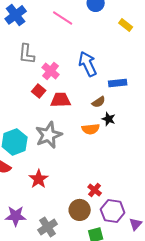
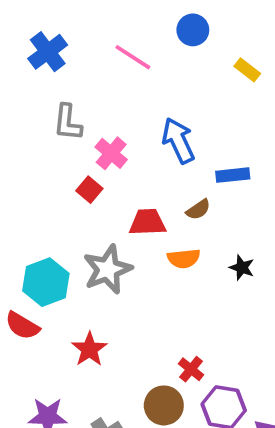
red trapezoid: (61, 100) -> (147, 222), moved
black star: (109, 119) -> (242, 268), moved

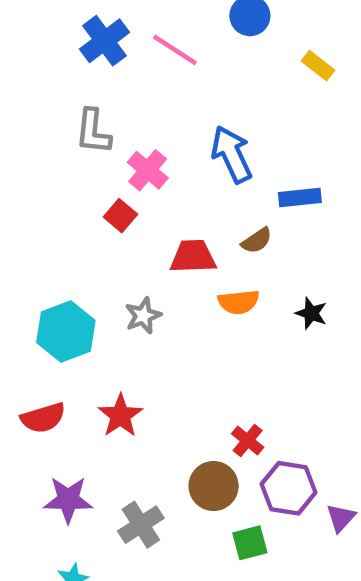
blue cross: (48, 52) -> (105, 41), moved
gray star: (108, 269) -> (143, 316), size x0.6
red semicircle: (22, 326) -> (43, 418), moved, turned -48

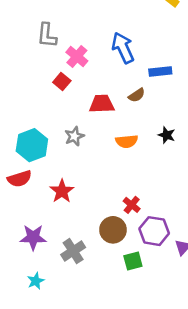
orange semicircle: (239, 302) -> (127, 141), moved
red semicircle: (43, 418) -> (19, 179), moved

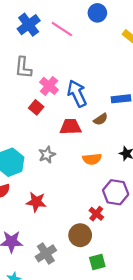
blue arrow: (123, 48) -> (77, 93), moved
red star: (62, 191) -> (36, 202), turned -30
purple hexagon: (154, 231) -> (116, 192), moved

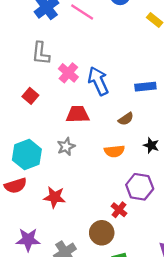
red square: (36, 107) -> (30, 96), moved
brown semicircle: (101, 119) -> (126, 119), moved
red trapezoid: (71, 127) -> (78, 114), moved

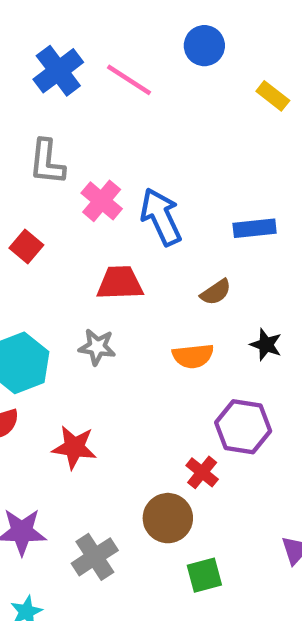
gray star: (66, 147) -> (97, 347), turned 30

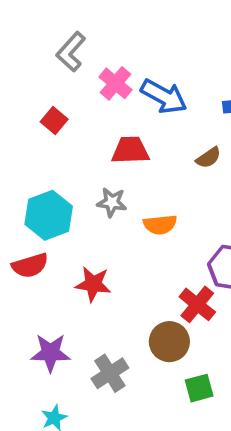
gray L-shape: (47, 162) -> (71, 52), turned 36
blue arrow: (161, 217) -> (164, 96), turned 144
orange semicircle: (193, 356) -> (160, 225), moved
red cross: (202, 472) -> (197, 304), size x1.4

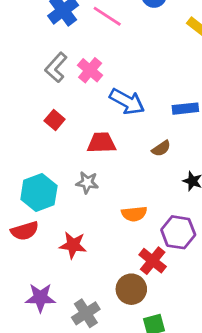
pink cross: (116, 83) -> (90, 70), moved
red square: (54, 121) -> (55, 120), moved
orange semicircle: (160, 225) -> (134, 214), moved

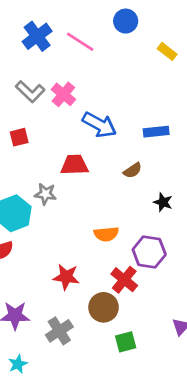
gray L-shape: (56, 67) -> (30, 92), turned -88
red square: (55, 120) -> (19, 137), moved, turned 36
gray star: (87, 183) -> (45, 194), moved
red star: (73, 245) -> (66, 277), moved

